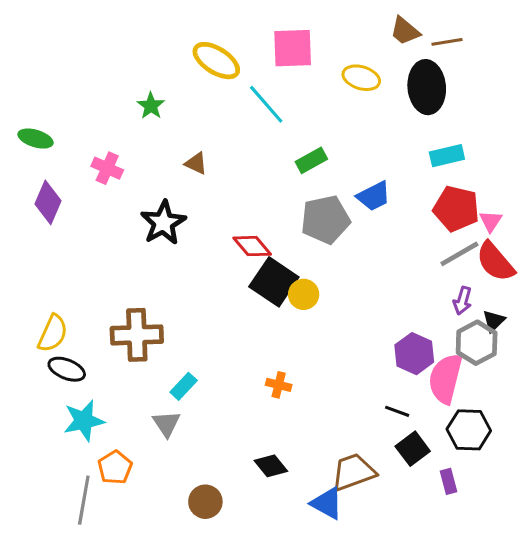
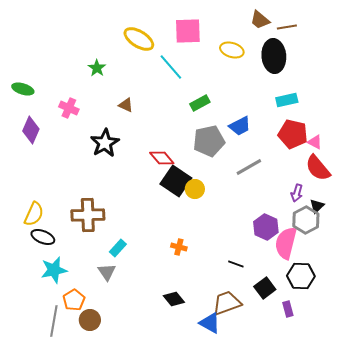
pink triangle: (491, 221) -> (315, 142), turned -35
gray line: (459, 254) -> (249, 167), moved
black line: (397, 411) -> (236, 264), moved
brown circle: (205, 502) -> (90, 320), moved

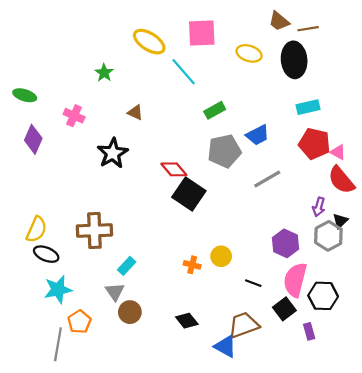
yellow circle: (195, 189) -> (221, 256), moved
pink semicircle: (286, 243) -> (295, 280), moved
brown circle: (90, 320) -> (130, 312), moved

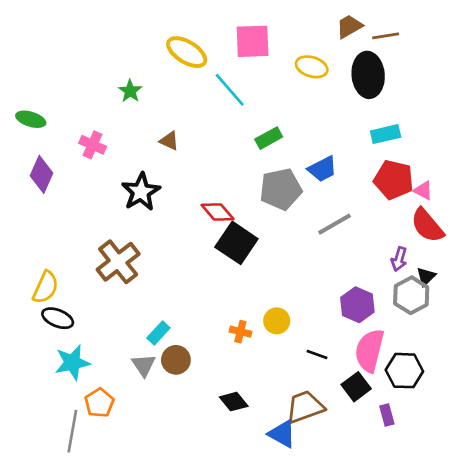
brown trapezoid: (279, 21) -> (349, 26), turned 110
brown cross: (94, 231) -> (118, 262), moved, turned -36
brown circle: (130, 312) -> (176, 360), moved

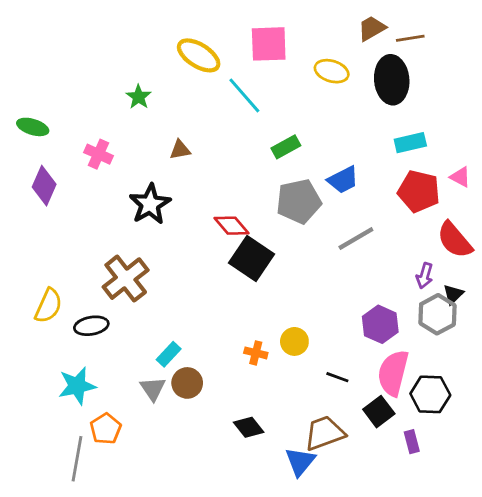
brown triangle: (169, 141) -> (180, 150), turned -35
pink triangle: (423, 190) -> (460, 177), moved
black ellipse: (58, 318) -> (91, 326), moved, turned -32
blue triangle: (282, 434) -> (300, 462), turned 40

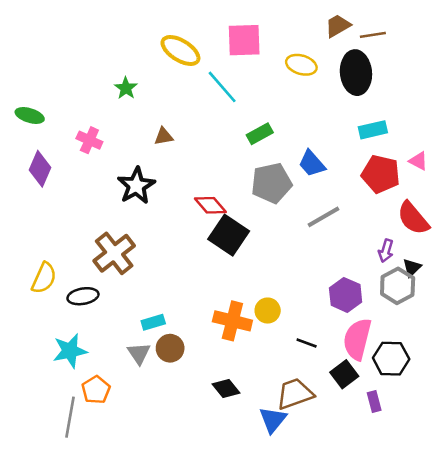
blue trapezoid: (343, 180) -> (312, 164), turned 76
orange cross: (256, 353) -> (232, 321), size x1.8
cyan rectangle: (169, 354) -> (153, 322), turned 30

